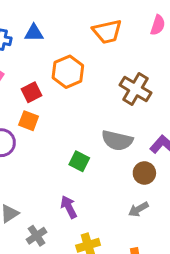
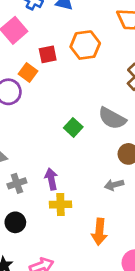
orange square: (29, 121) -> (28, 72), moved
purple arrow: (69, 207) -> (51, 179), moved

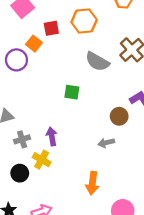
gray semicircle: (112, 118) -> (97, 62), moved
green square: (73, 127) -> (72, 92), turned -35
yellow cross: (61, 204) -> (42, 160), moved, turned 30

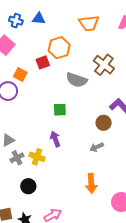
red square: (51, 28) -> (43, 62), moved
purple arrow: (52, 136) -> (55, 139), moved
gray cross: (22, 139) -> (17, 158), moved
yellow cross: (42, 160) -> (37, 157), moved

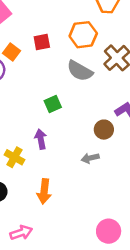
orange hexagon: (59, 48) -> (83, 35), moved
green square: (60, 110) -> (53, 104), turned -32
orange arrow: (91, 183) -> (44, 191), moved

